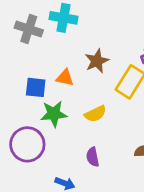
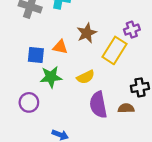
purple circle: (27, 144) -> (29, 102), size x0.7
purple semicircle: (93, 157) -> (98, 105), moved, size x1.6

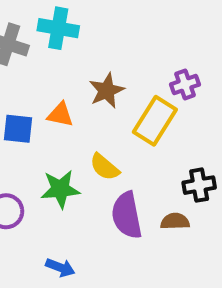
green star: (51, 77) -> (60, 189), moved
yellow semicircle: (86, 77) -> (105, 167), turned 66

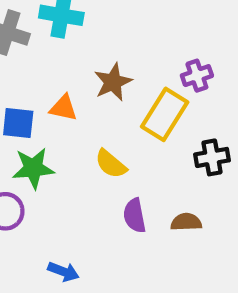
black cross: (199, 185) -> (212, 157), moved
green star: (60, 189) -> (33, 168), moved
purple semicircle: (127, 215) -> (134, 216), size x0.7

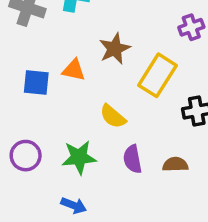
purple cross: (197, 76) -> (191, 27), moved
green star: (33, 168) -> (79, 157), moved

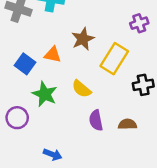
blue square: (36, 82) -> (25, 64), turned 30
green star: (79, 157) -> (45, 94), moved, turned 30

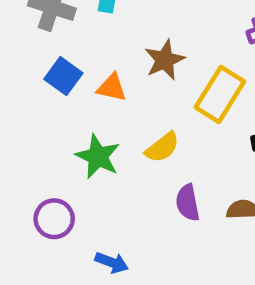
blue square: (25, 64) -> (63, 76), moved
yellow semicircle: (81, 89) -> (162, 147), turned -78
purple circle: (17, 118) -> (54, 219), moved

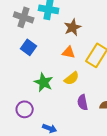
brown star: (165, 60) -> (73, 27), moved
orange triangle: (112, 88) -> (69, 52), moved

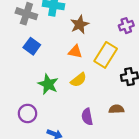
purple semicircle: (83, 102) -> (87, 117), moved

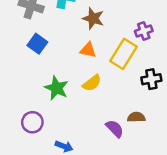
brown star: (80, 25) -> (93, 18), turned -30
purple cross: (126, 26) -> (144, 31), moved
purple semicircle: (87, 117) -> (115, 129), moved, turned 147

